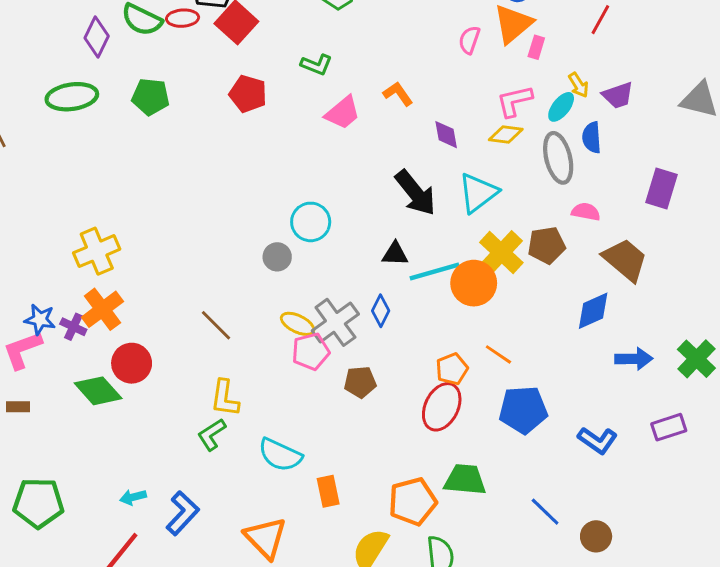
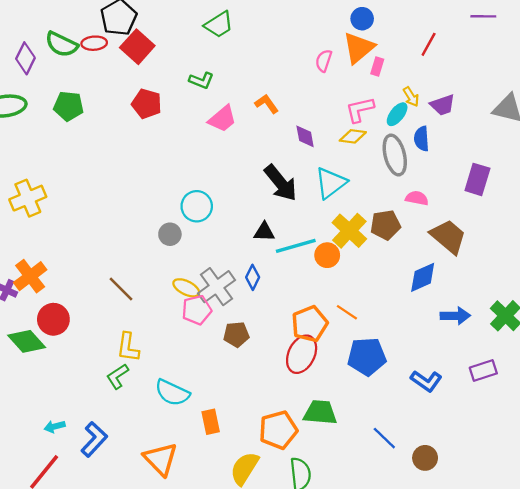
yellow cross: (97, 251) -> (28, 198), moved
orange circle: (474, 283) -> (327, 255), size x0.7
orange pentagon: (452, 369) -> (310, 324), size x1.4

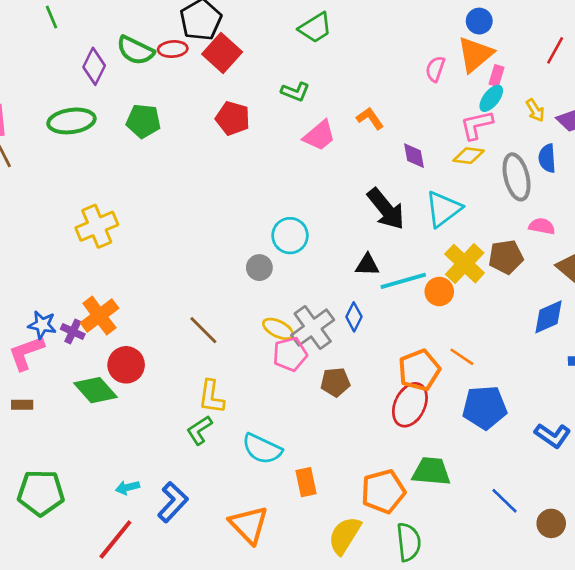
cyan ellipse: (397, 114) -> (491, 98), moved

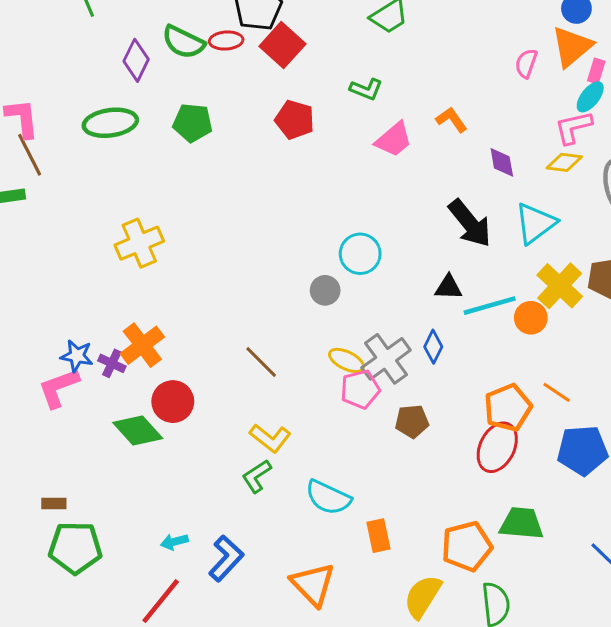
yellow L-shape: (211, 397) -> (270, 438), turned -60
brown rectangle: (22, 405) -> (54, 504), moved

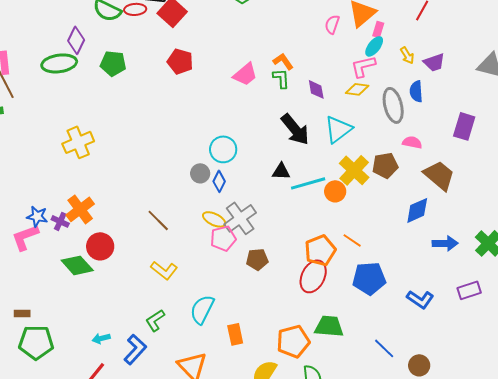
purple diamond: (136, 60) -> (76, 40), moved
green L-shape: (366, 89) -> (281, 78), moved, turned -115
blue diamond: (433, 347) -> (219, 181), moved
green L-shape: (257, 476) -> (155, 320), moved
cyan semicircle: (328, 497) -> (202, 309), turned 92

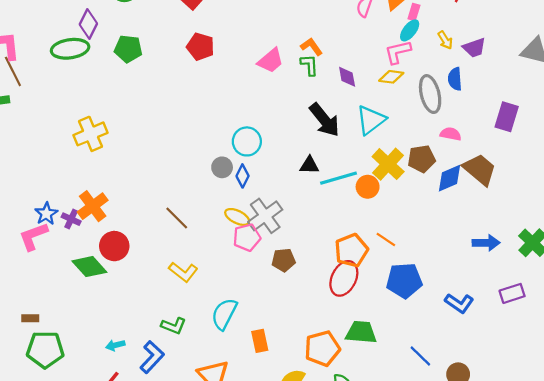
blue diamond: (417, 210) -> (450, 178), moved
blue star: (37, 216) -> (46, 214), turned 30
green L-shape: (155, 320) -> (174, 326), turned -125

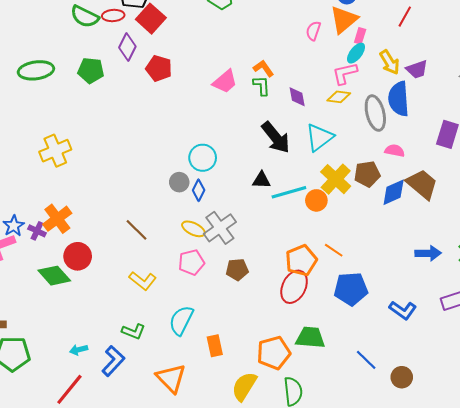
purple diamond: (88, 24) -> (127, 47), moved
yellow arrow: (445, 40) -> (390, 62), size x1.4
blue semicircle: (455, 79) -> (399, 99), size x1.6
pink pentagon: (247, 237) -> (191, 262), moved

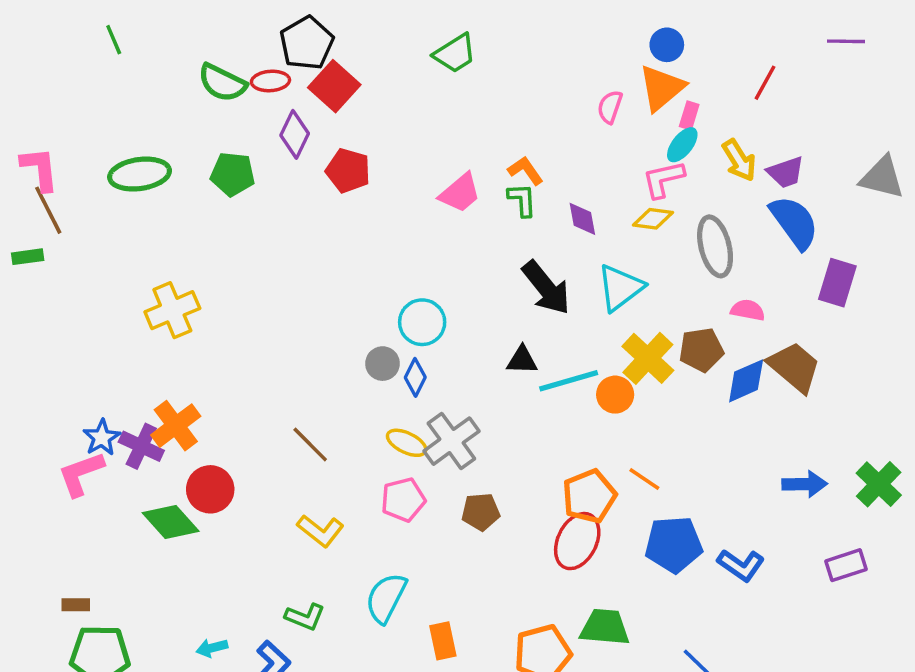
blue semicircle: (399, 99) -> (794, 222), moved, turned 148
purple cross: (37, 231) -> (141, 446), size x1.4
blue L-shape: (403, 310) -> (741, 565), moved

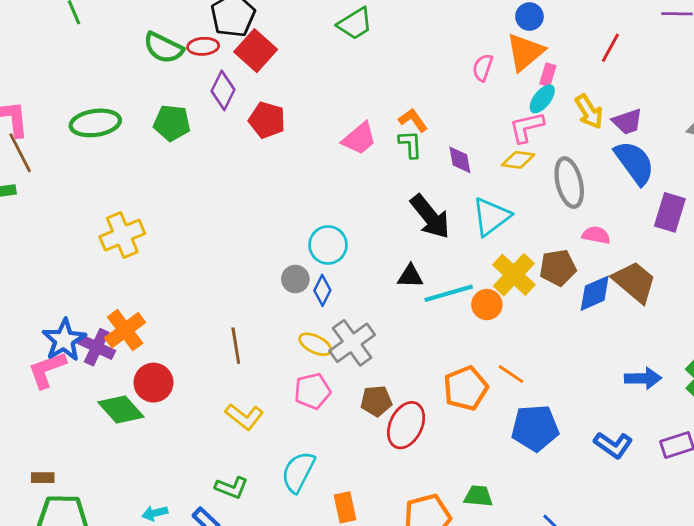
blue star: (102, 438) -> (64, 340), size x1.4
brown line: (310, 445) -> (236, 346), turned 36
red ellipse: (577, 541) -> (406, 425), moved
blue L-shape: (741, 565) -> (613, 445), moved
green trapezoid: (605, 627) -> (478, 496), size x0.7

